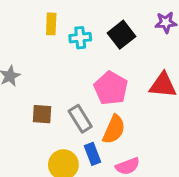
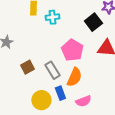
black square: (122, 35) -> (93, 22), moved
brown square: (42, 114) -> (27, 67), turned -32

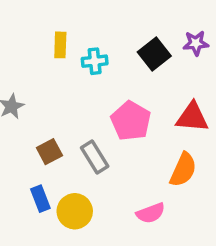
black square: (93, 22) -> (154, 54), moved
orange semicircle: (74, 77) -> (183, 170), moved
blue rectangle: (60, 93) -> (40, 199), moved

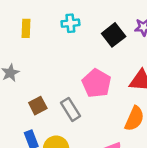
yellow rectangle: (60, 45) -> (26, 28), moved
cyan cross: (95, 61) -> (70, 23), moved

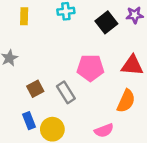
pink pentagon: (97, 83) -> (90, 68), turned -30

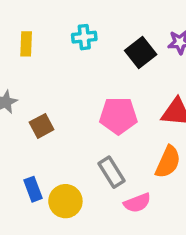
brown square: (35, 89) -> (42, 126), moved
gray rectangle: (66, 92) -> (112, 172), moved

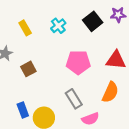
cyan cross: (84, 37) -> (58, 26), moved, turned -32
yellow rectangle: (26, 44) -> (25, 28), moved, turned -32

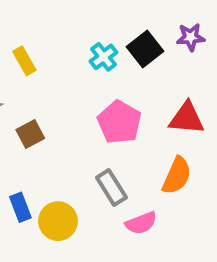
cyan cross: (58, 26) -> (104, 57), moved
pink pentagon: (78, 62) -> (119, 122), turned 30

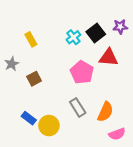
red triangle: (187, 118) -> (109, 57), moved
orange semicircle: (177, 176) -> (105, 112), moved
blue rectangle: (20, 207) -> (29, 118), turned -32
pink semicircle: (141, 223) -> (117, 134), moved

